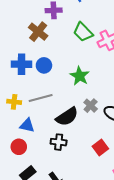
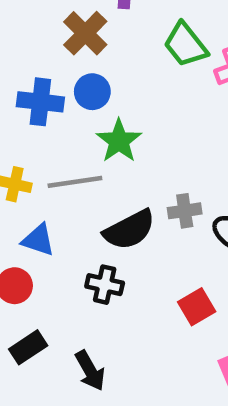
blue circle: (44, 65) -> (92, 92), moved
green star: (80, 76) -> (119, 141), moved
gray cross: (91, 106) -> (185, 211), turned 32

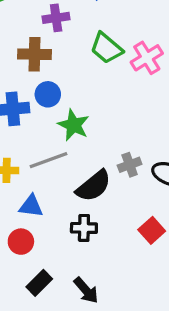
brown cross: (85, 33) -> (35, 54), turned -32

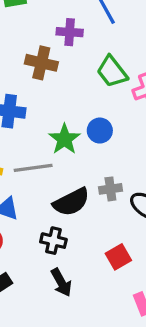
blue circle: (48, 94) -> (100, 131), moved
black arrow: (86, 290) -> (61, 282), moved

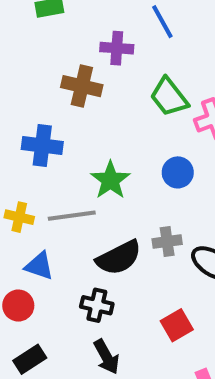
blue circle: (100, 131) -> (178, 172), moved

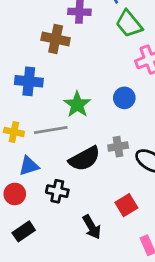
green trapezoid: (169, 97) -> (129, 24), moved
blue triangle: (39, 266) -> (29, 166), turned -35
black cross: (97, 305) -> (57, 191), moved
black arrow: (106, 357) -> (92, 227), moved

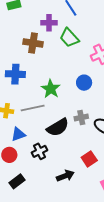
green trapezoid: (129, 24) -> (69, 38), moved
black cross: (57, 191) -> (40, 151), turned -35
black arrow: (92, 227) -> (65, 176), turned -78

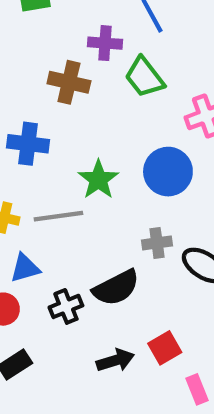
blue circle: (84, 83) -> (168, 172), size x1.5
black semicircle: (58, 127) -> (116, 288), moved
red square: (89, 159) -> (165, 348), moved

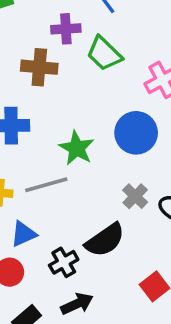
gray cross: (157, 243) -> (135, 196), turned -30
black arrow: (115, 360) -> (77, 304), moved

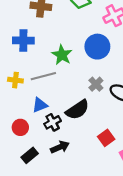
blue triangle: (23, 234) -> (40, 105), moved

